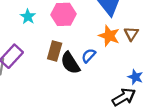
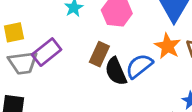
blue semicircle: (89, 56) -> (139, 66), size x1.5

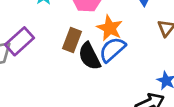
orange star: (168, 46) -> (110, 28), moved

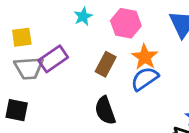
black semicircle: (89, 56) -> (105, 111), moved

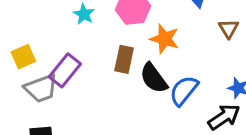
blue semicircle: (145, 79) -> (184, 91), moved
black semicircle: (105, 111) -> (154, 78), moved

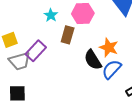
orange star: (165, 39) -> (109, 47), moved
brown rectangle: (124, 59) -> (68, 35), moved

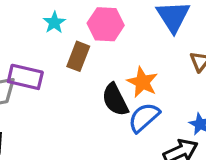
purple rectangle: (36, 51) -> (25, 77), turned 55

